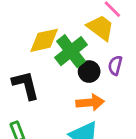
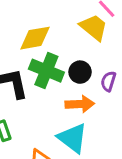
green cross: (71, 51) -> (46, 71), moved, turned -32
purple semicircle: (115, 65) -> (108, 81), moved

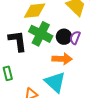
purple semicircle: (108, 81) -> (75, 38), moved

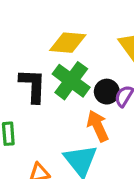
orange arrow: (62, 59) -> (98, 126), turned -126

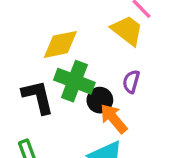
black circle: (107, 92) -> (100, 100), moved

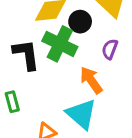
black circle: (100, 100) -> (80, 22), moved

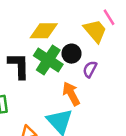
black circle: (80, 22) -> (71, 54), moved

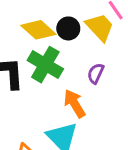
yellow diamond: (44, 31) -> (38, 30), turned 44
black circle: (71, 54) -> (68, 28), moved

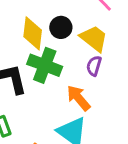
yellow trapezoid: (100, 27) -> (94, 38), moved
yellow diamond: (38, 30) -> (33, 33), turned 64

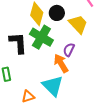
purple semicircle: (94, 66) -> (69, 50), moved

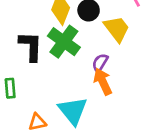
orange arrow: (61, 63) -> (103, 82), moved

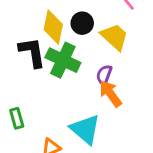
black L-shape: (31, 46) -> (32, 52), moved

